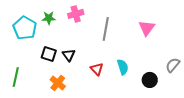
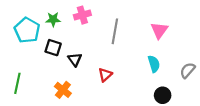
black square: (49, 54) -> (53, 48), moved
cyan semicircle: (123, 67) -> (154, 64), moved
red triangle: (97, 69) -> (105, 75), turned 32
black circle: (150, 80) -> (163, 95), moved

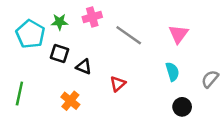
gray line: (115, 31) -> (129, 35), turned -65
black triangle: (75, 59) -> (84, 67), turned -32

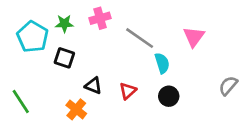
black triangle: (84, 67) -> (93, 86), moved
cyan semicircle: (172, 72) -> (162, 63), moved
green line: (19, 93) -> (21, 101), turned -45
black circle: (182, 107) -> (169, 96), moved

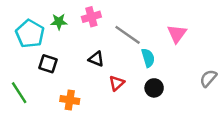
black square: (64, 58) -> (48, 64), moved
black triangle: (93, 86) -> (96, 59), moved
orange cross: (76, 109) -> (70, 100), turned -30

